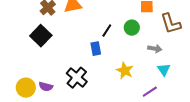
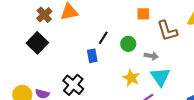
green circle: (132, 28) -> (128, 44), moved
cyan triangle: (164, 70) -> (160, 77), size x1.5
yellow star: (125, 71) -> (131, 78), moved

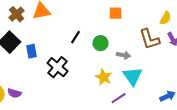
brown L-shape: (167, 31) -> (150, 39), moved
blue rectangle: (92, 56) -> (32, 51), moved
black cross: (73, 85) -> (58, 67), moved

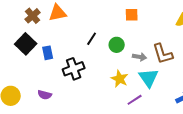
brown L-shape: (150, 39) -> (163, 54), moved
black cross: (58, 67) -> (74, 69), turned 30
purple semicircle: (15, 93) -> (45, 95), moved

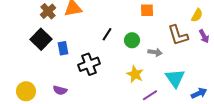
brown L-shape: (163, 54) -> (178, 35), moved
cyan triangle: (149, 78) -> (175, 78), moved

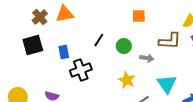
brown L-shape: (178, 35) -> (170, 41), turned -70
black square: (41, 39) -> (33, 45), turned 30
blue rectangle: (63, 48) -> (64, 52), moved

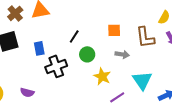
orange square: (139, 16) -> (114, 30), moved
brown L-shape: (170, 41) -> (145, 37), turned 80
green circle: (124, 46) -> (87, 54), moved

